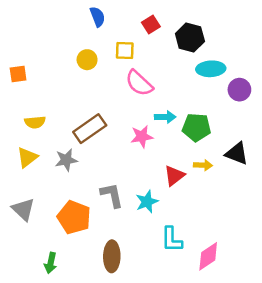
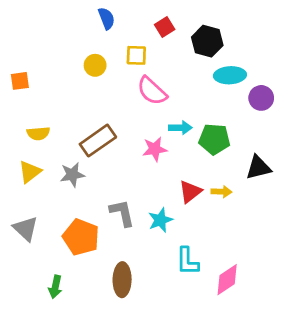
black triangle: (237, 153) -> (258, 168), turned -35
yellow arrow: (203, 165) -> (221, 192), moved

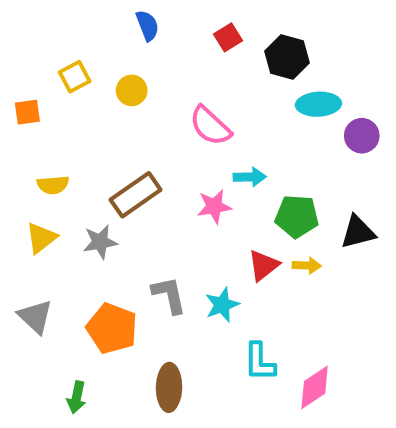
yellow square: (136, 55) -> (75, 77), moved, turned -30
green pentagon: (214, 139) -> (297, 216), moved

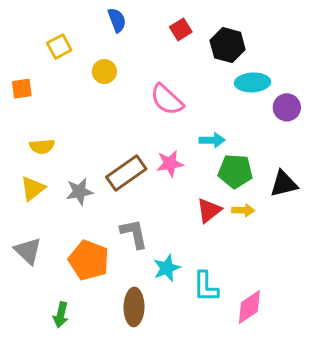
yellow square: (75, 77) -> (59, 47), moved
cyan arrow: (250, 177) -> (212, 140), moved
brown rectangle: (136, 195) -> (126, 173), moved
cyan star: (222, 305) -> (167, 268), moved

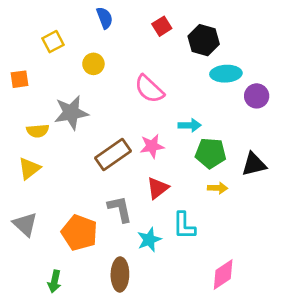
gray star: (79, 192) -> (71, 113), moved, size x1.4
red triangle: (209, 210) -> (158, 188), moved
cyan L-shape: (206, 287) -> (184, 226), moved

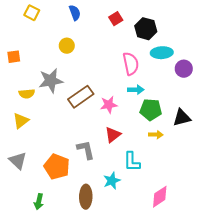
yellow square: (53, 42) -> (32, 13), moved, turned -35
pink semicircle: (149, 89) -> (131, 64), moved, turned -145
brown rectangle: (113, 155) -> (81, 97), moved
cyan star: (149, 240) -> (112, 181), moved

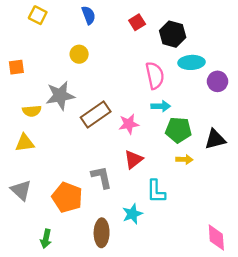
yellow triangle: (21, 121) -> (25, 143), turned 30
pink diamond: (160, 197) -> (216, 238), moved, turned -60

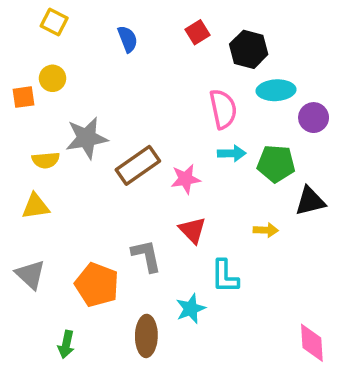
blue semicircle: (89, 15) -> (128, 39), moved
yellow circle: (79, 54) -> (53, 78), moved
green pentagon: (178, 130) -> (276, 164), moved
red triangle: (134, 159) -> (192, 230), turned -36

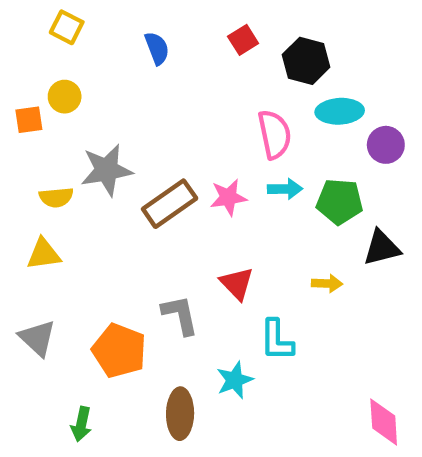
pink star: (186, 179) -> (228, 197), moved

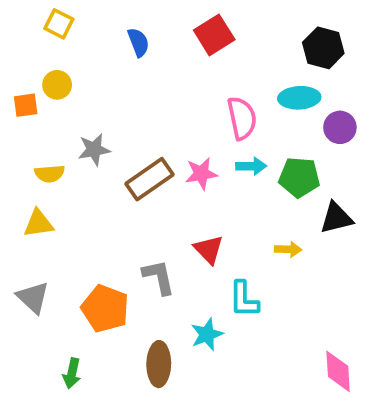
red square: (243, 40) -> (214, 35), size x1.5
black hexagon: (306, 61) -> (323, 48), moved
gray star: (107, 170) -> (94, 150), size x0.7

